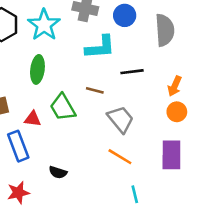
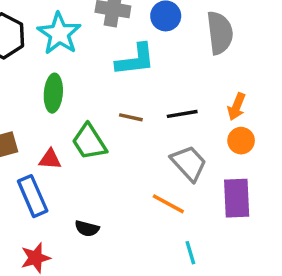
black line: (132, 72) -> (182, 114), moved
gray trapezoid: (121, 119) -> (189, 163), moved

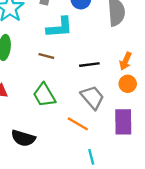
brown line: (131, 117) -> (46, 56), moved
green trapezoid: (89, 142) -> (44, 95), moved
black semicircle: (87, 229) -> (23, 138), size x1.5

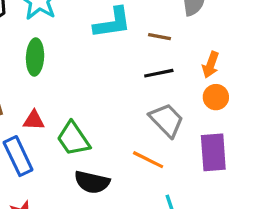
brown line: (46, 56) -> (159, 37), moved
green trapezoid: (44, 95) -> (73, 139), moved
black semicircle: (23, 138) -> (92, 182), moved

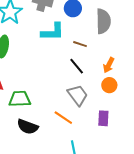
black line: (159, 73) -> (77, 66), turned 54
green trapezoid: (73, 139) -> (20, 99), turned 115
purple rectangle: (213, 152) -> (103, 118), size x0.7

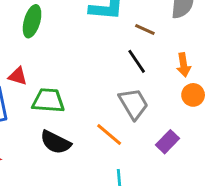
orange arrow: (109, 65) -> (184, 65), turned -42
orange circle: (109, 85) -> (193, 95), moved
purple rectangle: (103, 118) -> (168, 142), turned 35

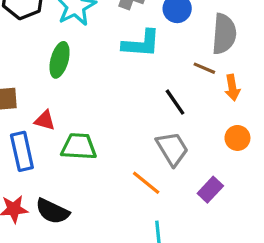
brown line: (145, 30) -> (204, 68), moved
orange arrow: (184, 65) -> (232, 88), moved
black semicircle: (56, 142) -> (52, 211), moved

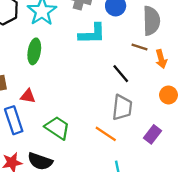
green trapezoid: (79, 147) -> (57, 128), moved, turned 36
gray trapezoid: (172, 149) -> (122, 107), turned 44

